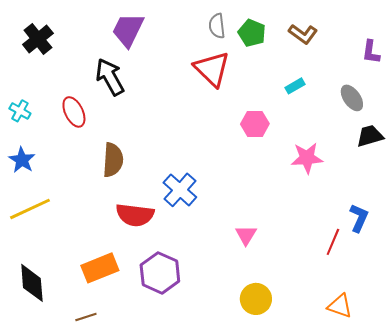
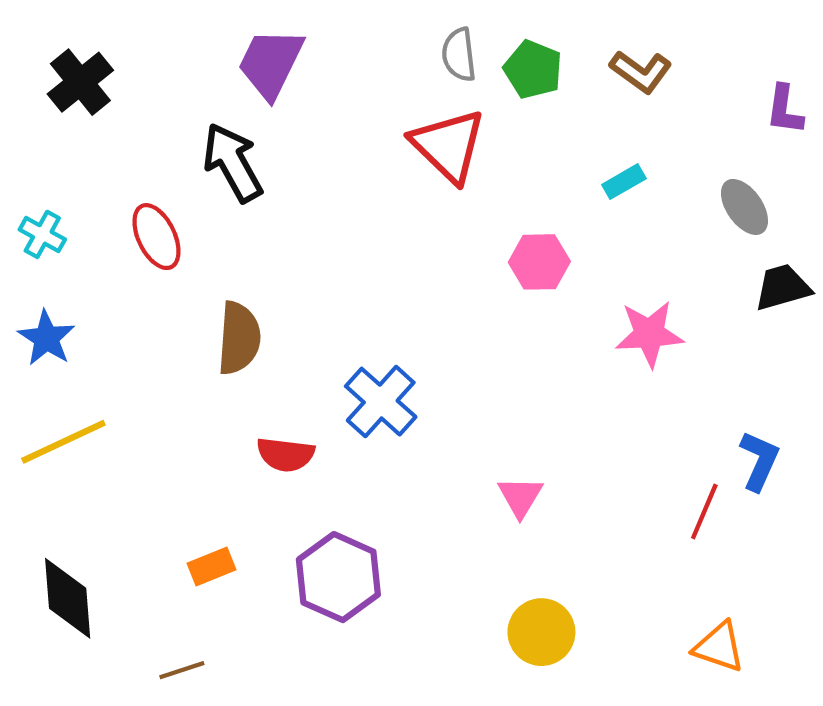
red semicircle: (135, 215) -> (286, 454), size x0.7
orange rectangle: (100, 268) -> (211, 567), size x0.6

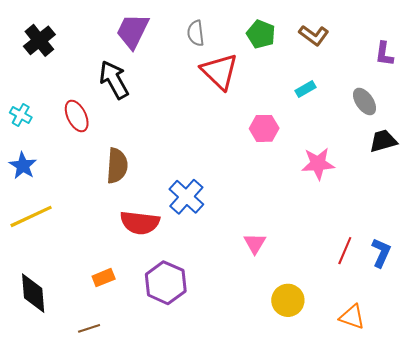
gray semicircle: (459, 55) -> (196, 33), moved
red semicircle: (286, 454) -> (140, 223), size x1.4
blue L-shape: (759, 461) -> (381, 253), moved
yellow circle: (541, 632) -> (288, 300), moved

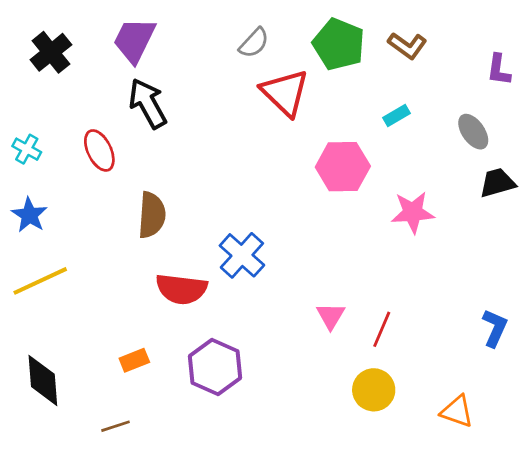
purple trapezoid: (133, 31) -> (134, 40), moved
gray semicircle: (196, 33) -> (254, 43), turned -130
green pentagon: (261, 34) -> (339, 44), size x1.4
pink hexagon: (264, 128) -> (343, 167), size x1.4
red line: (345, 251) -> (382, 329), moved

